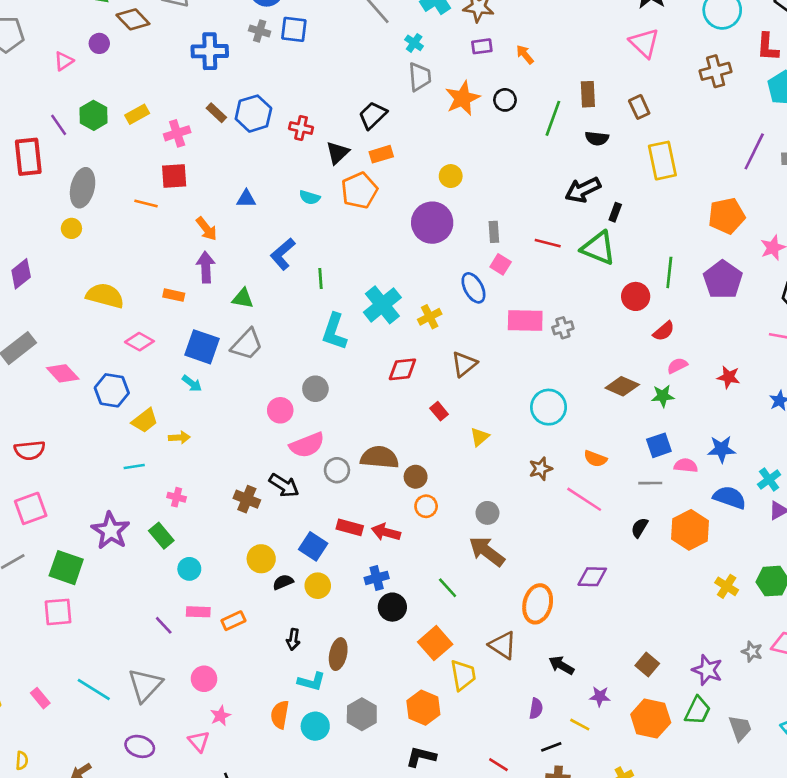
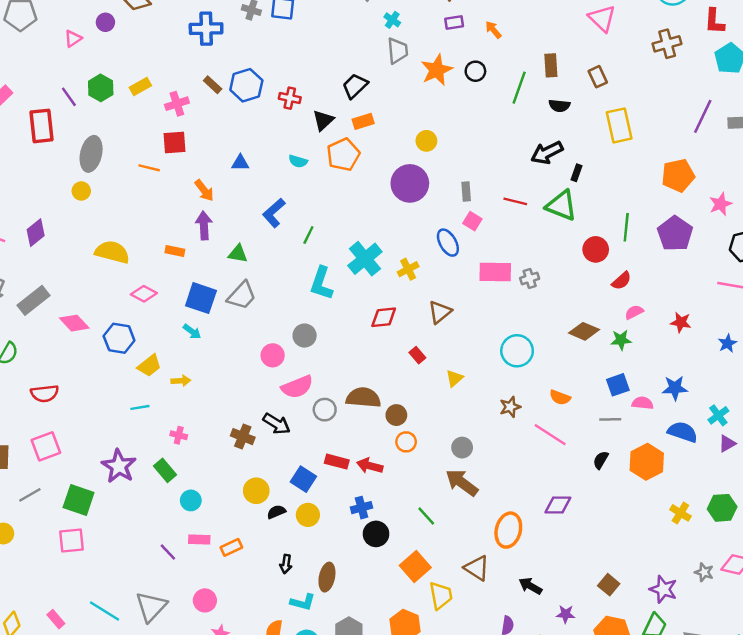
green line: (321, 278) -> (308, 235), turned 30

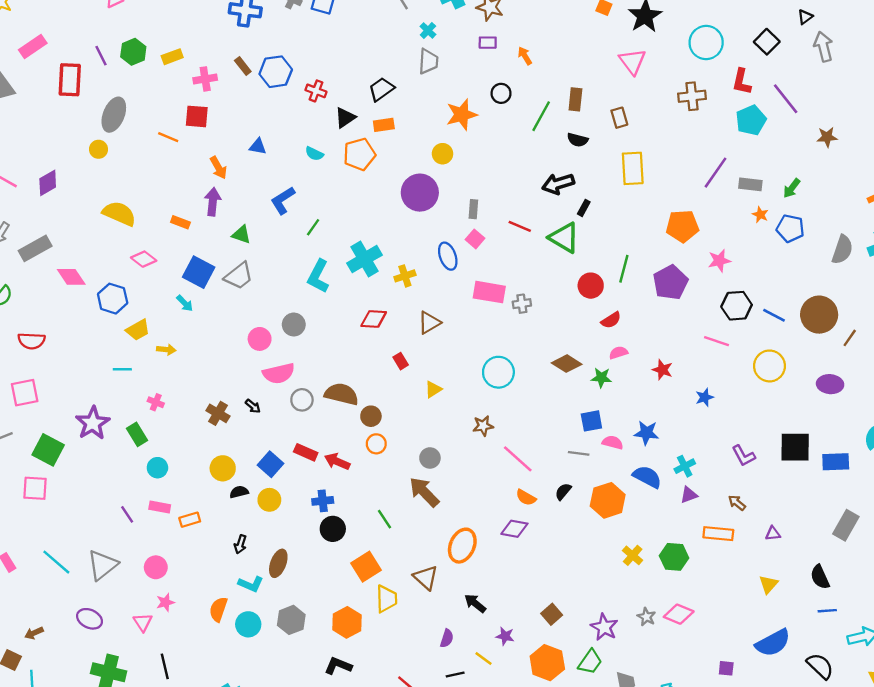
orange star: (437, 70) -> (462, 115), moved
orange semicircle: (560, 397) -> (526, 497), moved
black arrow: (277, 424) -> (253, 406), size x0.6

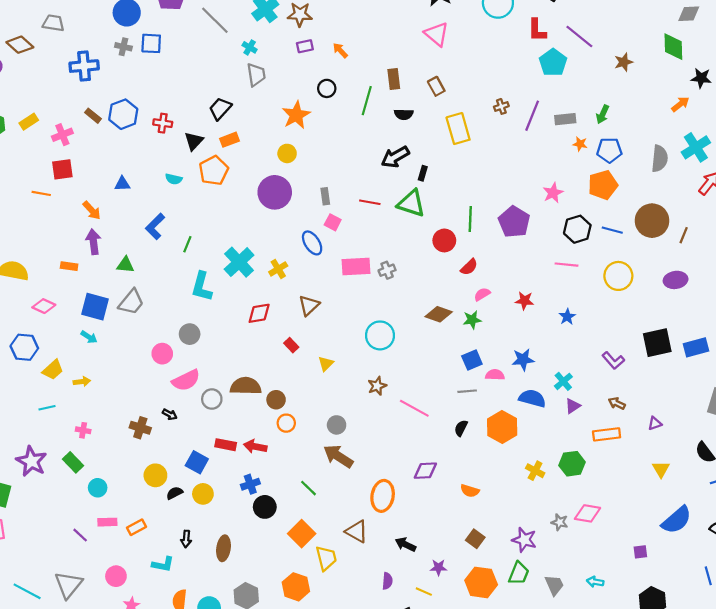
brown cross: (692, 96) -> (501, 106), moved, size x0.6
orange pentagon: (682, 226) -> (603, 185), moved
orange semicircle: (526, 497) -> (470, 491), moved
cyan L-shape: (251, 584) -> (163, 564), moved

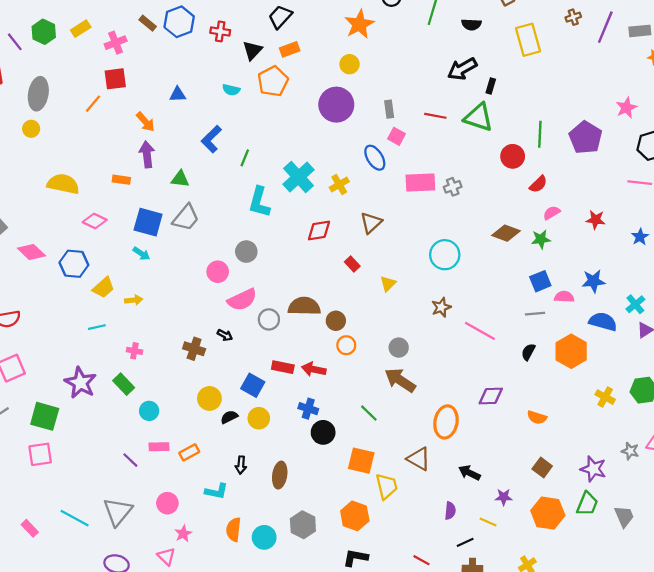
orange line: (41, 193) -> (93, 104), turned -60
blue cross: (250, 484) -> (308, 409), turned 36
orange square: (302, 534) -> (361, 461), turned -32

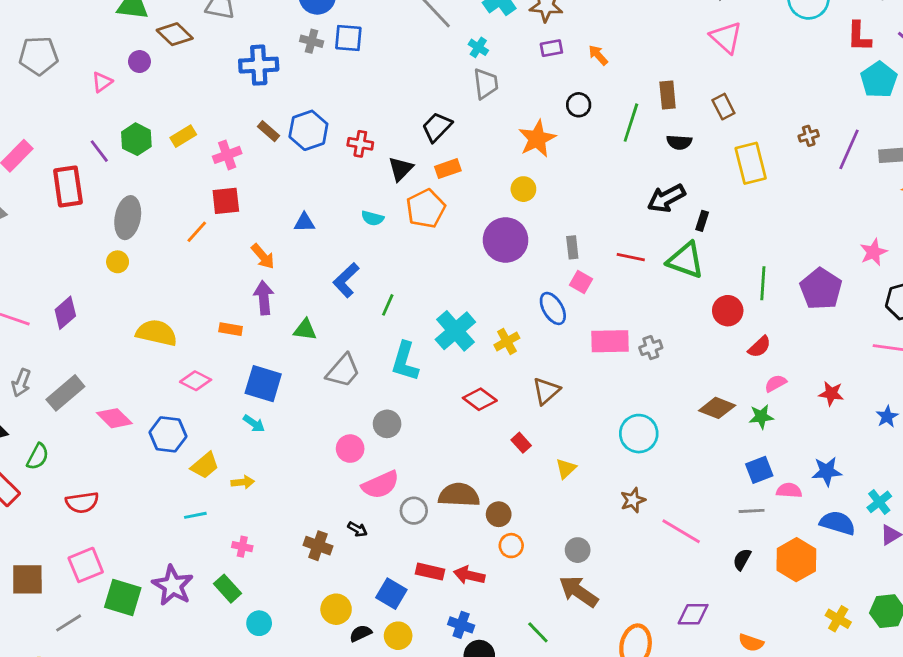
gray trapezoid: (186, 218) -> (343, 371), moved
red diamond: (319, 231) -> (480, 399), turned 45
green square: (45, 416) -> (123, 598), moved

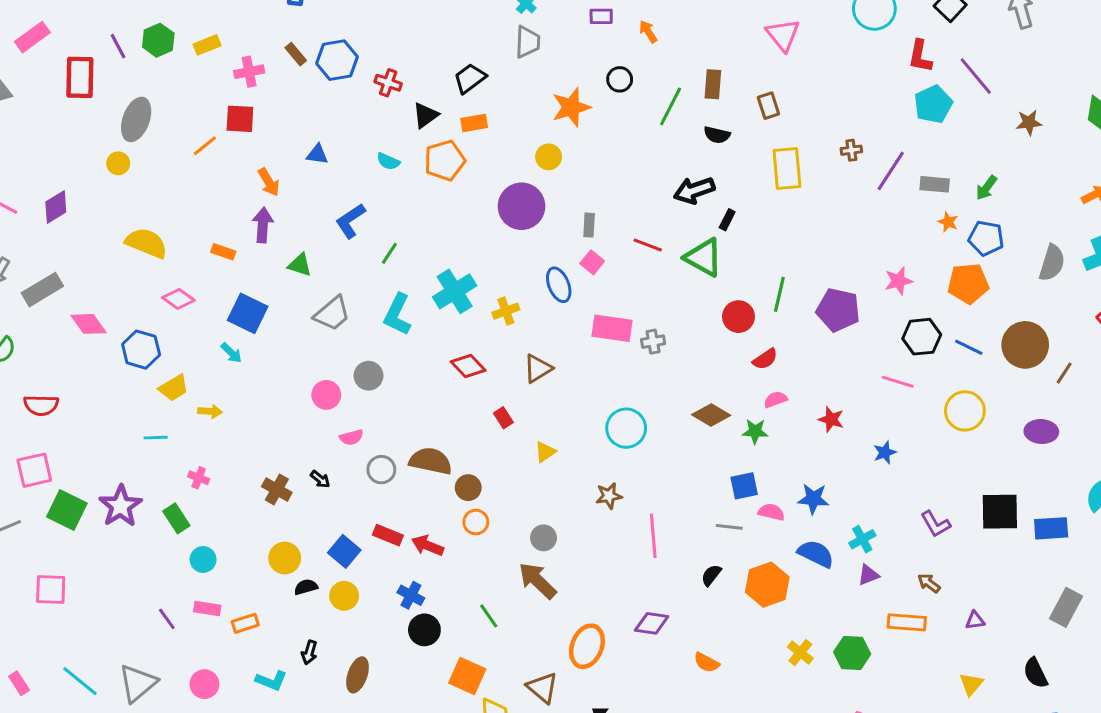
purple pentagon: (821, 289) -> (838, 310), turned -30
pink semicircle: (380, 485) -> (351, 437), size x0.6
pink line: (681, 531) -> (653, 536), turned 45

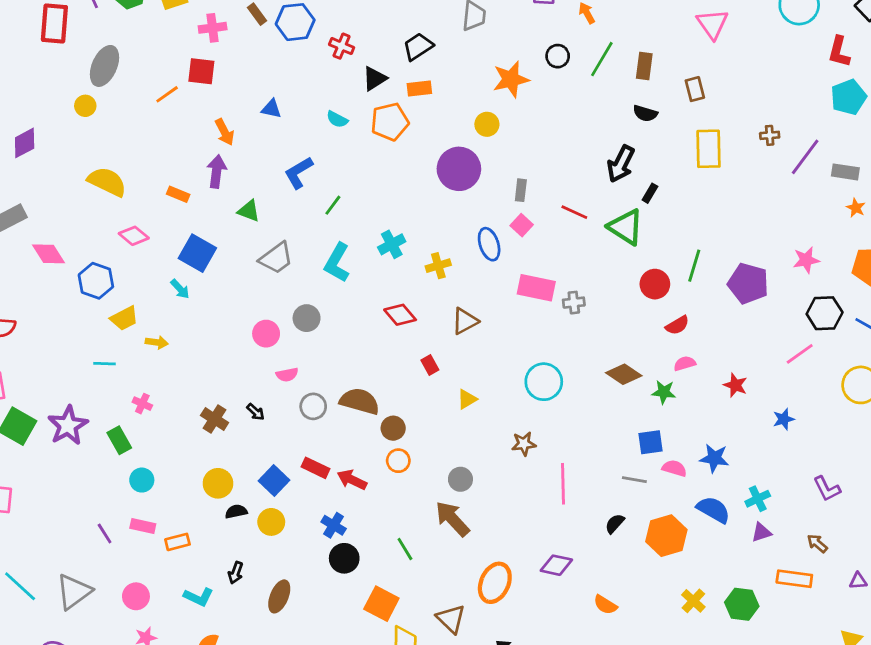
green line: (671, 106) -> (602, 59), moved
black arrow: (694, 190) -> (621, 164), turned -48
cyan cross: (455, 291) -> (392, 244), size x0.7
pink line: (898, 382) -> (800, 354), turned -56

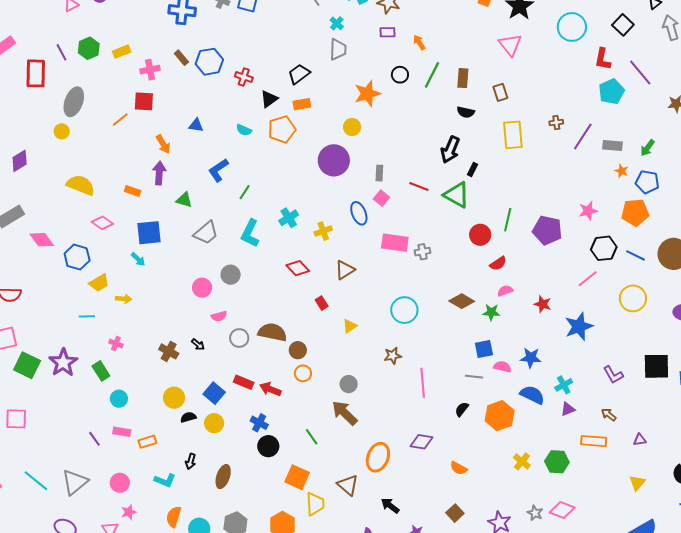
blue square: (197, 253) -> (149, 233), turned -32
blue star: (784, 419) -> (579, 326), size x1.8

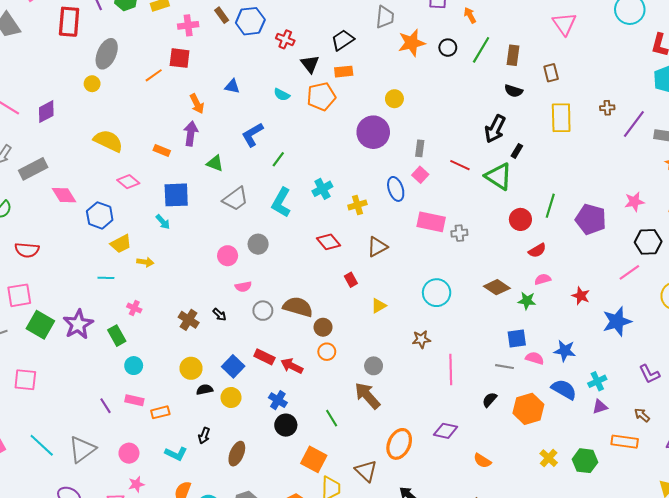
orange star: (367, 94) -> (412, 43), moved
black triangle: (269, 99) -> (310, 64), turned -36

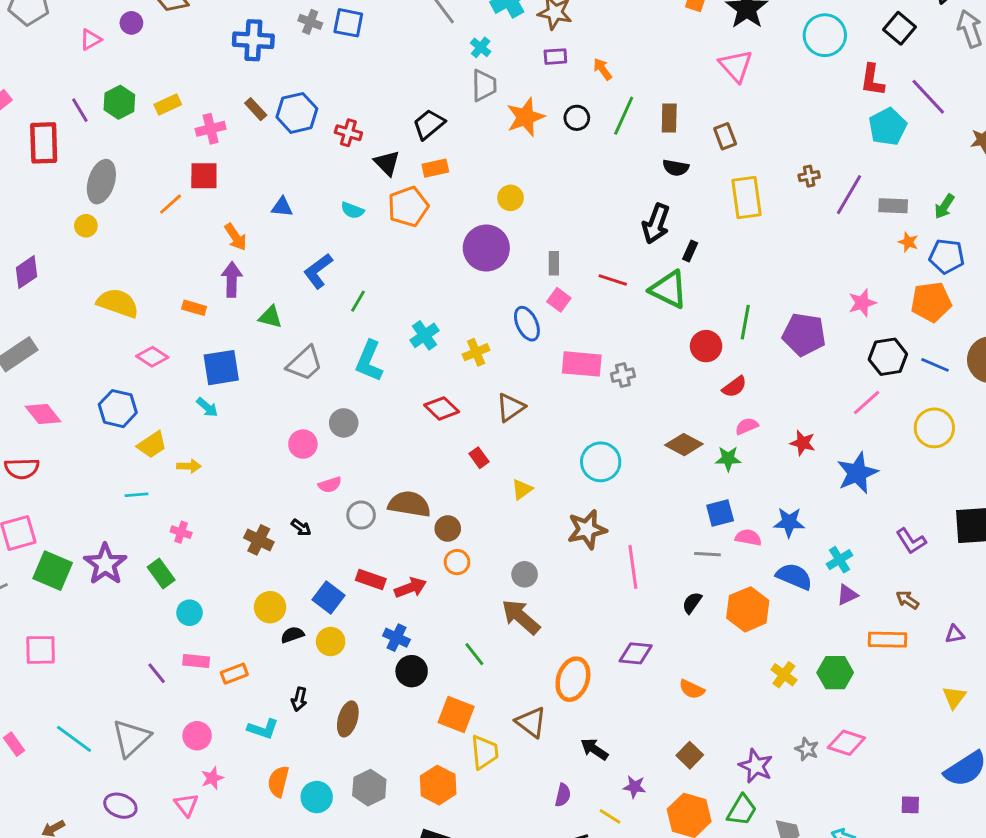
pink diamond: (64, 195) -> (43, 414), moved
brown star: (421, 339) -> (587, 529), size x1.5
red arrow: (292, 366) -> (410, 588), turned 140

